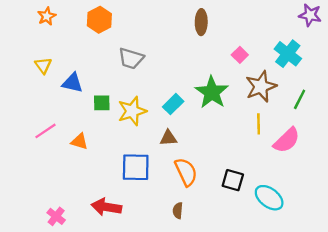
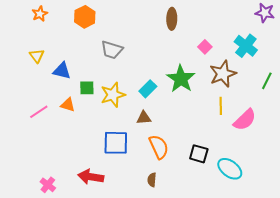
green line: (300, 99) -> (267, 81), moved
orange triangle: (79, 141) -> (68, 105), moved

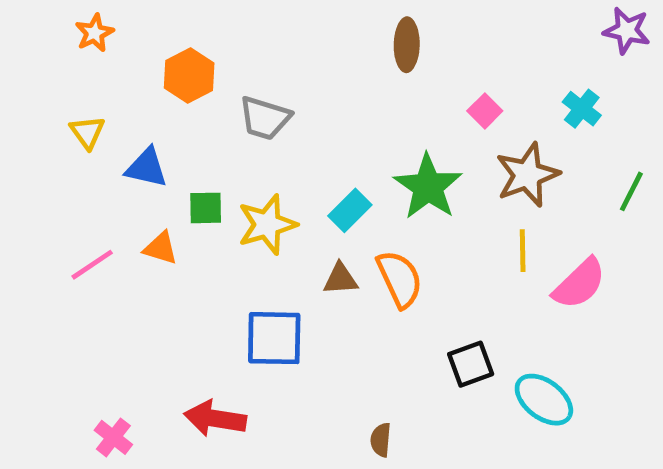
orange hexagon: (85, 17) -> (189, 75), moved
cyan cross: (246, 46) -> (582, 109), size x0.7
orange semicircle: (159, 147) -> (400, 279), moved
black square: (199, 154) -> (471, 364), turned -36
brown semicircle: (152, 180) -> (381, 440), moved

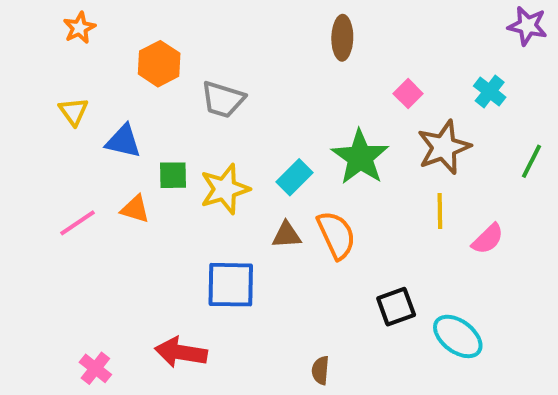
pink semicircle: (579, 284) -> (488, 239), size x0.7

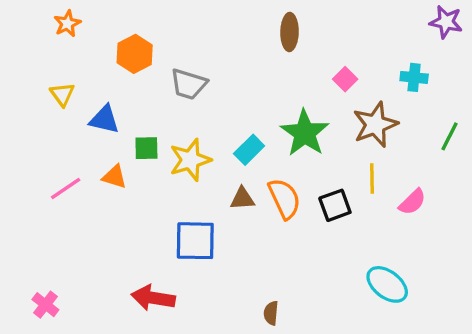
cyan cross: (490, 92) -> (414, 77), turned -32
black square: (396, 307) -> (335, 205), moved
pink cross: (95, 368) -> (45, 305), moved

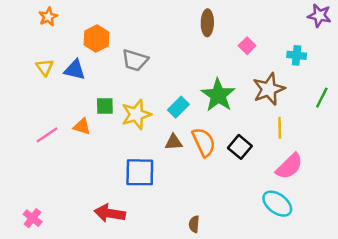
pink square: (345, 79) -> (247, 46), moved
blue triangle: (104, 120) -> (75, 70), moved
yellow line: (372, 178) -> (280, 128), moved
pink semicircle: (412, 202) -> (289, 166), moved, size x1.4
black square: (335, 205) -> (240, 147), turned -30

